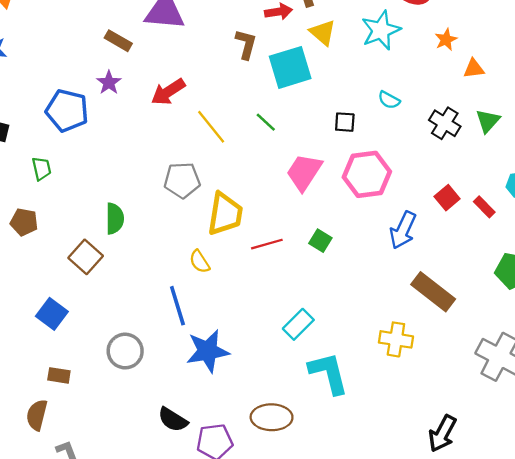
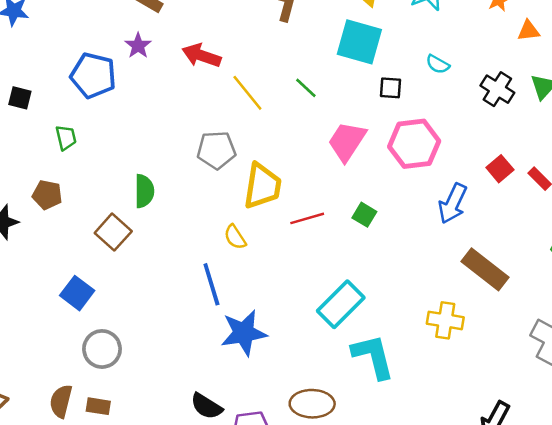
cyan square: (290, 67) -> (359, 42), moved, turned 33
red arrow: (168, 92) -> (201, 56), turned 52
cyan rectangle: (298, 324) -> (341, 304), size x1.4
gray circle: (125, 351) -> (102, 349), moved
brown rectangle: (59, 375) -> (98, 406), moved

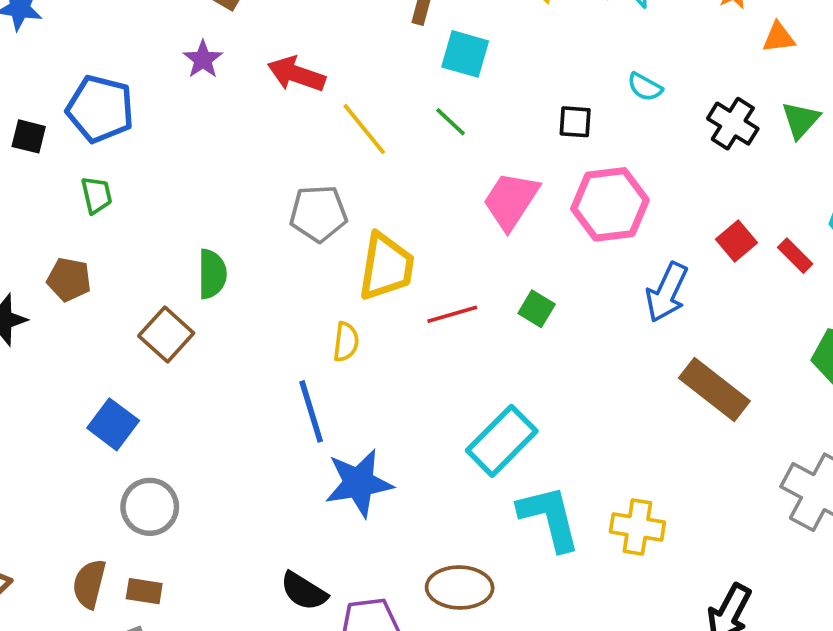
cyan square: (359, 42) -> (465, 54), moved, size x0.7
blue pentagon: (93, 75) -> (100, 109), moved
yellow semicircle: (235, 237) -> (346, 342), turned -140
yellow cross: (445, 320) -> (637, 527), moved

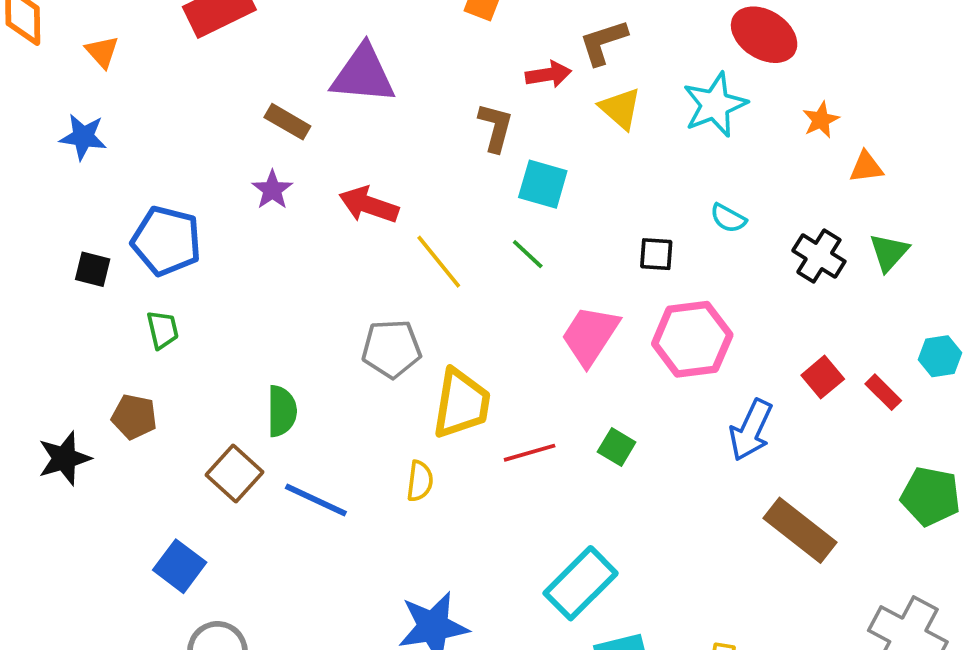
blue line: (311, 411) -> (316, 500), moved, turned -48

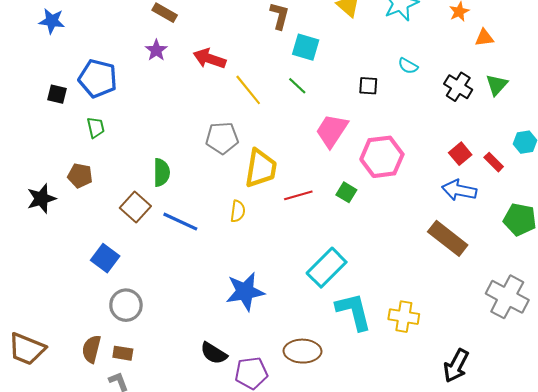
pink hexagon: (692, 339) -> (382, 157), moved
blue arrow: (751, 430) -> (459, 190), moved, turned 76

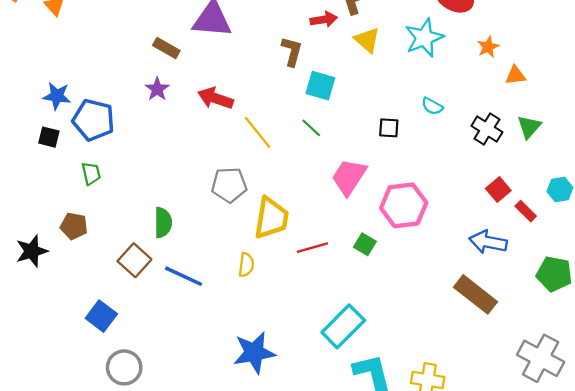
blue star: (52, 21) -> (57, 96), moved
red square: (460, 154) -> (498, 189), moved

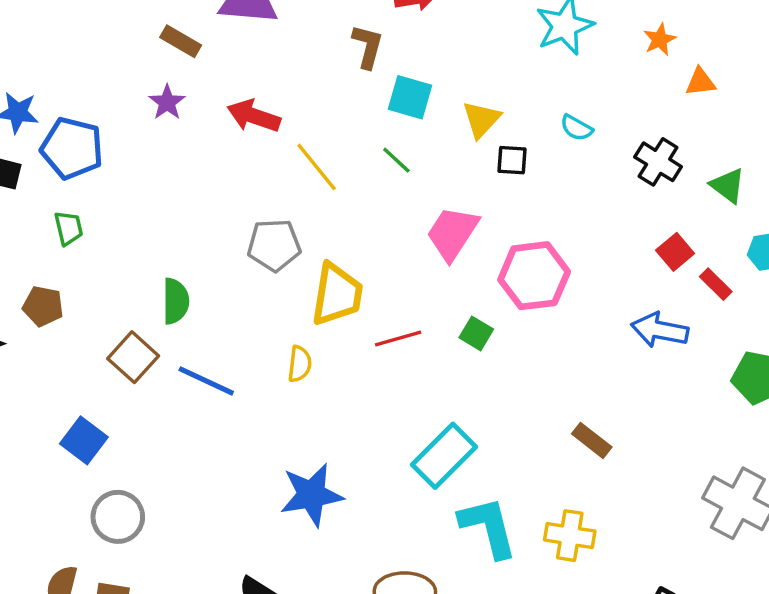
yellow triangle: (367, 40) -> (481, 119), moved, turned 32
green triangle: (529, 127) -> (728, 186), moved, turned -35
brown rectangle: (476, 294) -> (592, 440), moved, size x0.6

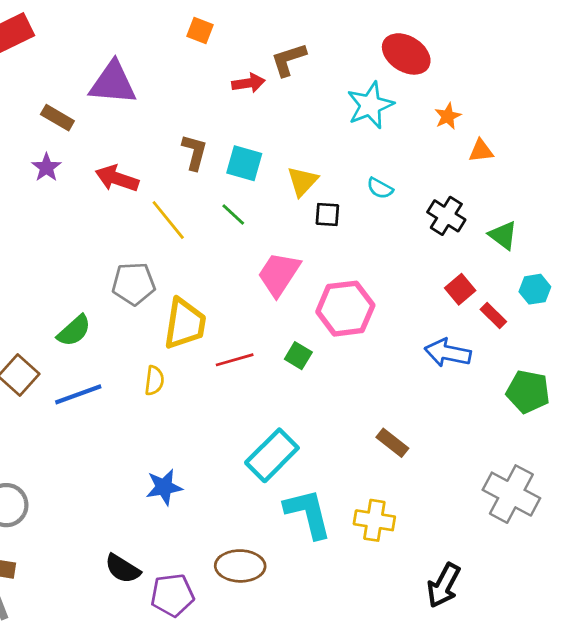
brown L-shape: (368, 46) -> (194, 152), moved
green semicircle: (176, 301) -> (74, 331), moved, turned 48
blue line: (206, 381) -> (78, 394), turned -45
blue star: (311, 495) -> (164, 487), size x0.7

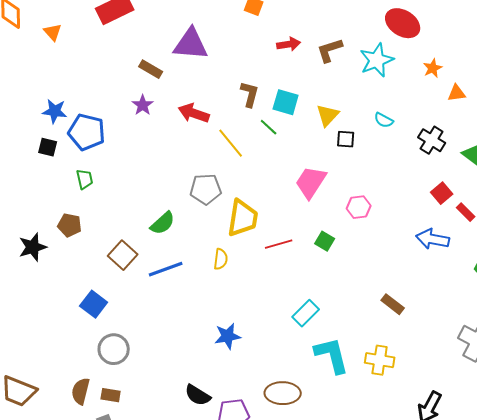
brown L-shape: (289, 60) -> (330, 50), moved
green line: (233, 214) -> (269, 127), moved
pink hexagon: (345, 309) -> (359, 207), size x0.6
cyan rectangle: (272, 455) -> (306, 313), size x0.7

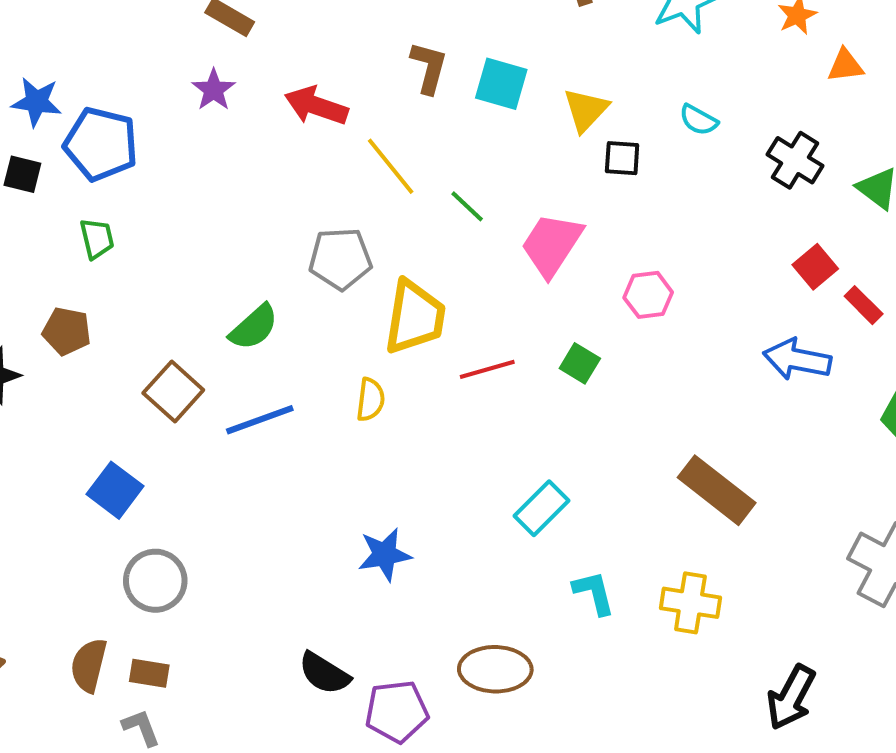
green line: (269, 127) -> (467, 206), moved
brown rectangle: (393, 304) -> (717, 490), size x1.6
cyan L-shape: (332, 355) -> (594, 593), size x0.6

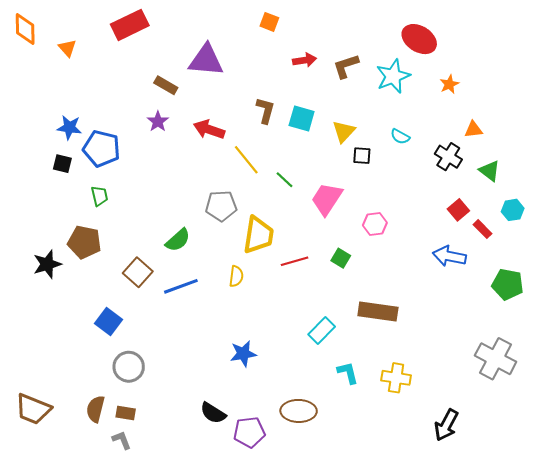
orange triangle: (845, 66) -> (473, 130), moved
brown pentagon: (67, 331) -> (84, 242), size x1.4
brown rectangle: (717, 490) -> (378, 311), moved, turned -30

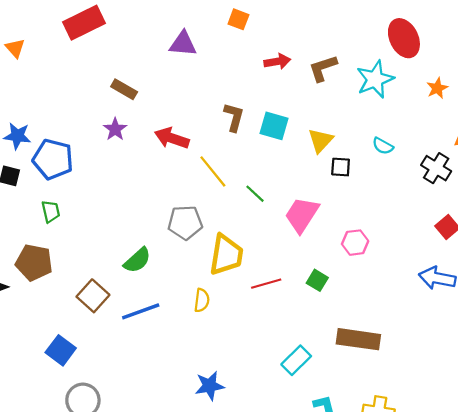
red ellipse: (419, 39) -> (404, 38), turned 32
purple triangle: (206, 60) -> (183, 44), moved, size x0.7

